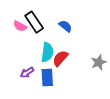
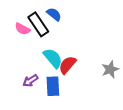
blue semicircle: (65, 26) -> (54, 14), moved
cyan semicircle: (47, 52) -> (53, 58), turned -48

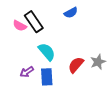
blue semicircle: (54, 14) -> (71, 13), moved, turned 112
red semicircle: (67, 65) -> (76, 65), moved

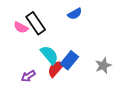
red semicircle: (76, 65) -> (56, 69), moved
blue rectangle: (47, 77) -> (69, 60), moved, turned 42

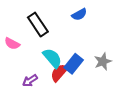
pink semicircle: (21, 27) -> (12, 44), moved
gray star: (103, 66) -> (103, 61), moved

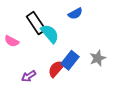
cyan semicircle: (52, 58) -> (50, 34), moved

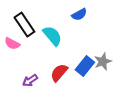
black rectangle: (36, 23) -> (24, 25), moved
blue rectangle: (70, 60) -> (85, 66), moved

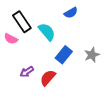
blue rectangle: (85, 66) -> (64, 55), moved
red semicircle: (59, 73) -> (48, 78), moved

